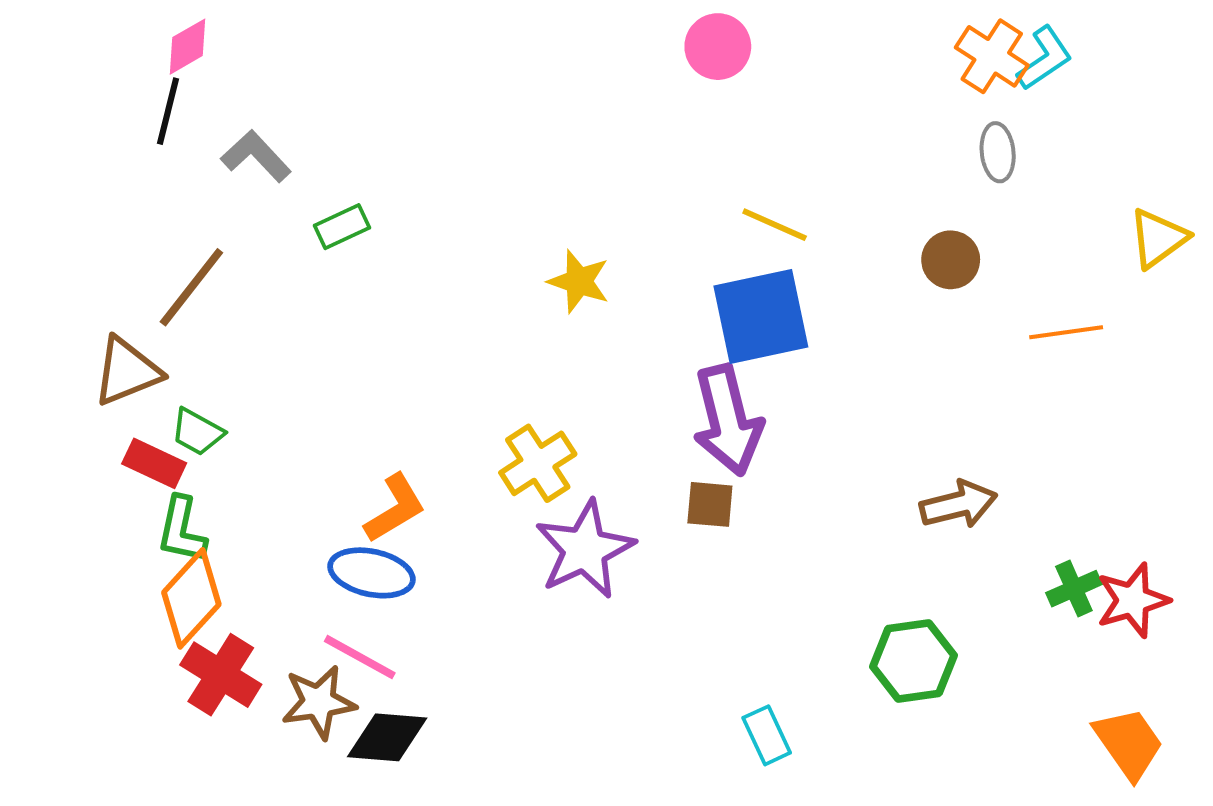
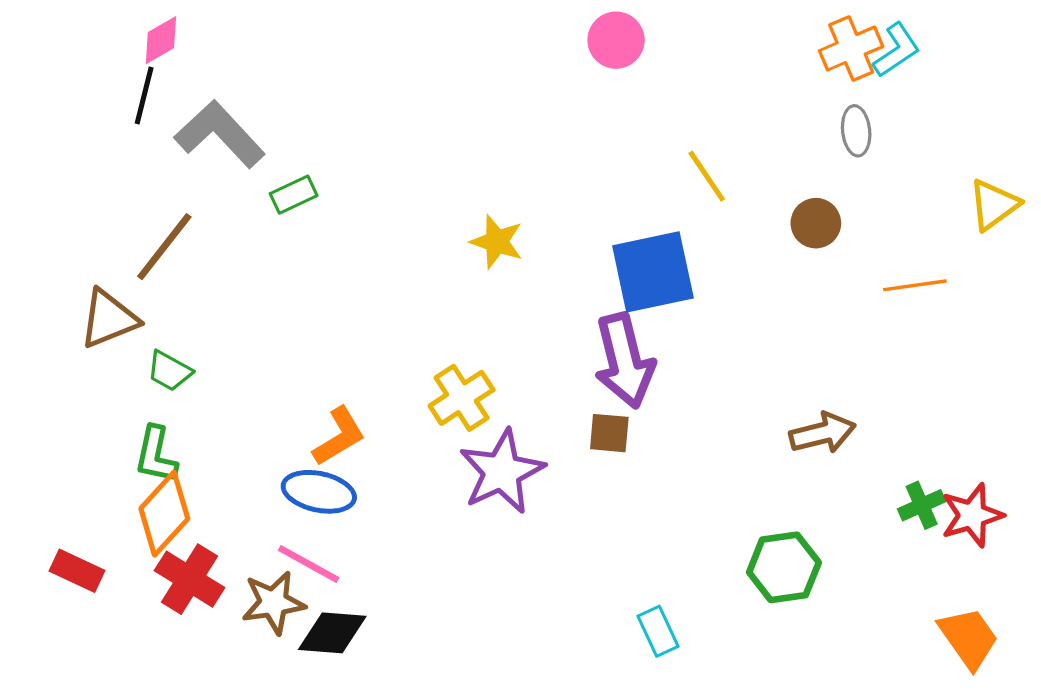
orange cross: (992, 56) -> (851, 49), turned 34
gray L-shape: (256, 156) -> (220, 134), size x1.5
yellow line: (775, 225) -> (707, 176), moved, turned 32
red rectangle: (154, 463) -> (77, 571), moved

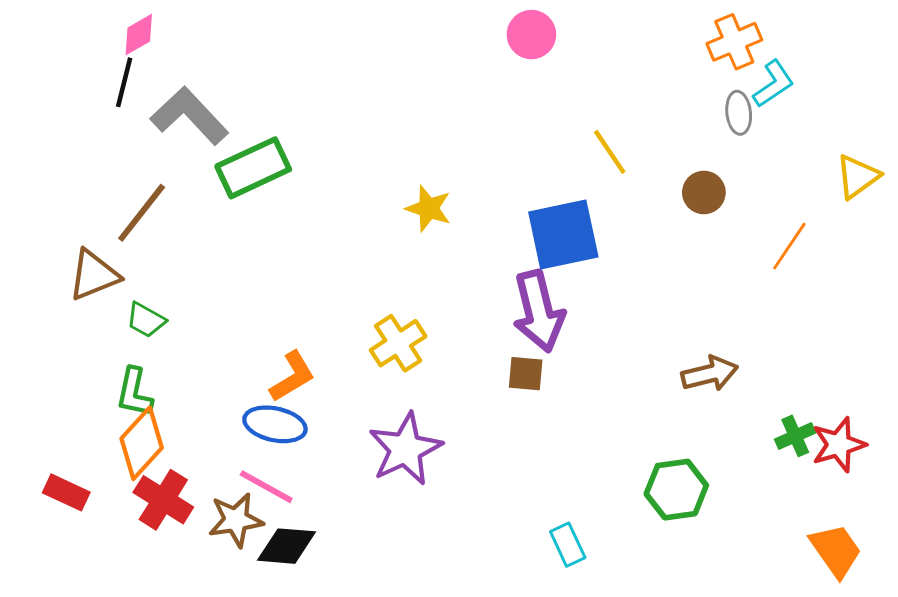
cyan L-shape: (896, 50) -> (773, 84), moved
green rectangle: (294, 195) -> (253, 168), size x1.8
orange line: (915, 285) -> (789, 246), turned -48
purple star: (502, 472) -> (405, 449), moved

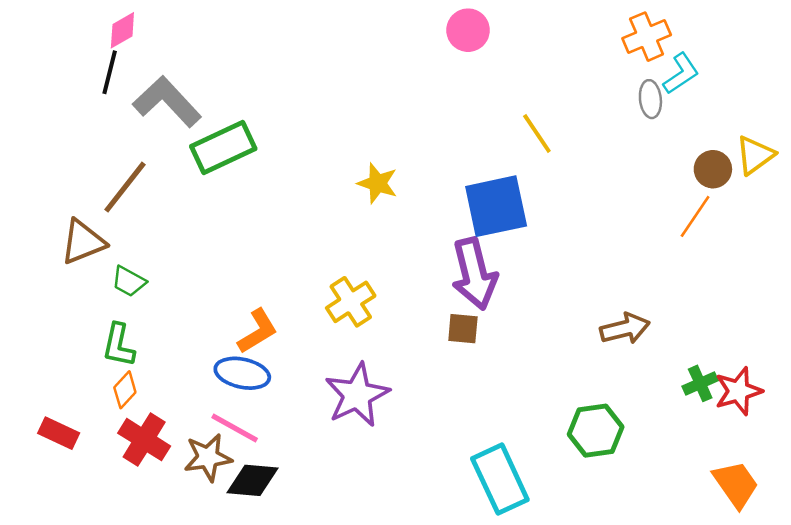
brown circle: (704, 192) -> (713, 169), moved
orange diamond: (142, 443) -> (125, 390), size x0.6
cyan rectangle: (568, 545) -> (500, 479), size x1.8

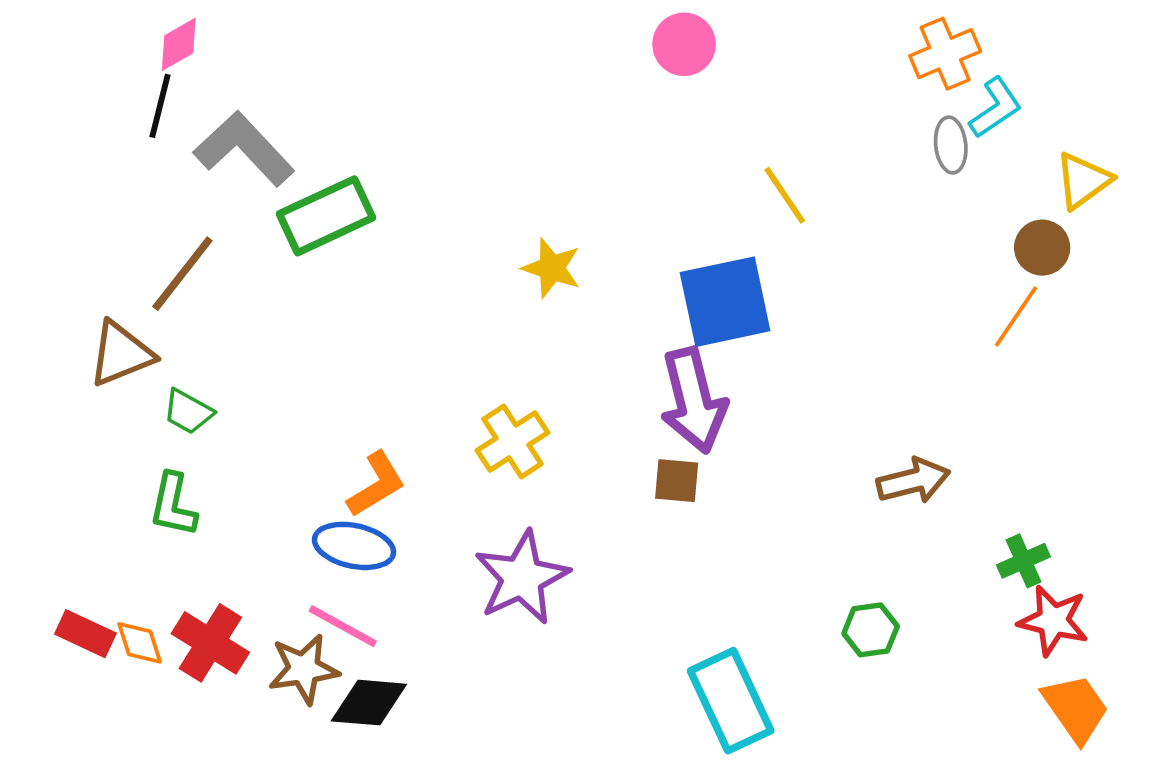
yellow triangle: (755, 155) -> (1083, 180), moved
orange diamond: (125, 390) -> (140, 643), moved, turned -60
red star: (738, 391) -> (1053, 621), moved, turned 30
green hexagon: (596, 431) -> (871, 630), size x0.7

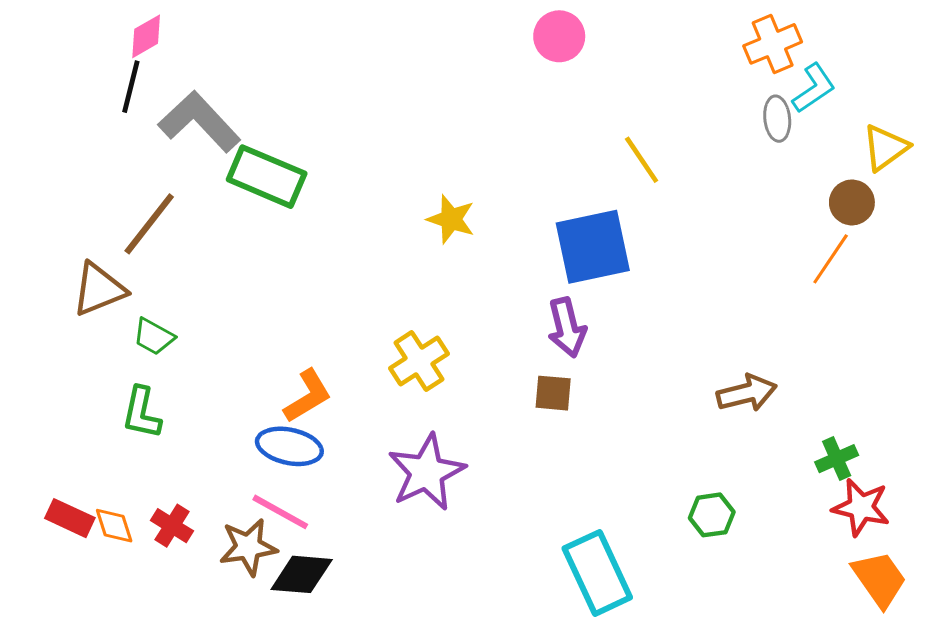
green rectangle: (326, 216) -> (267, 177), turned 48
purple arrow: (693, 400) -> (567, 327), size x0.7
red cross: (210, 643) -> (172, 526), size x0.7

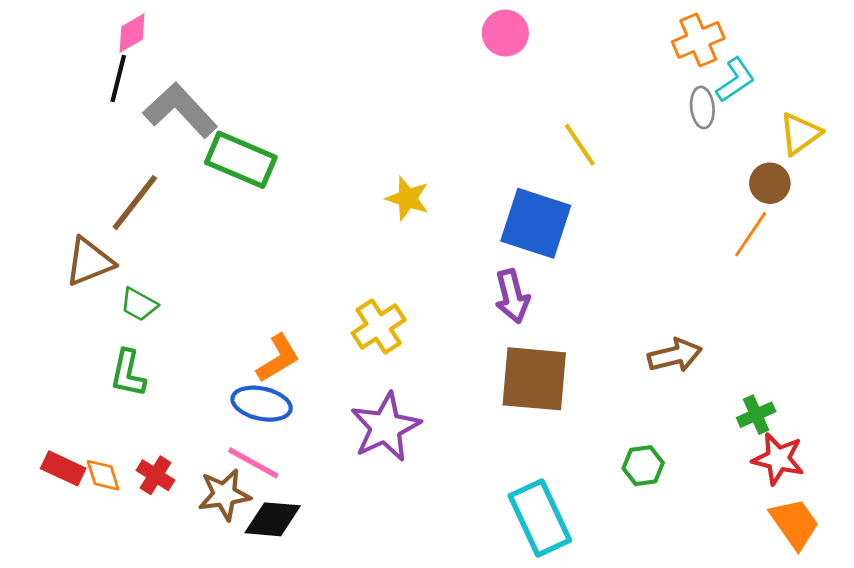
blue square: (593, 247) -> (536, 223), turned 30
brown square: (553, 393) -> (534, 379), moved, size x2.0

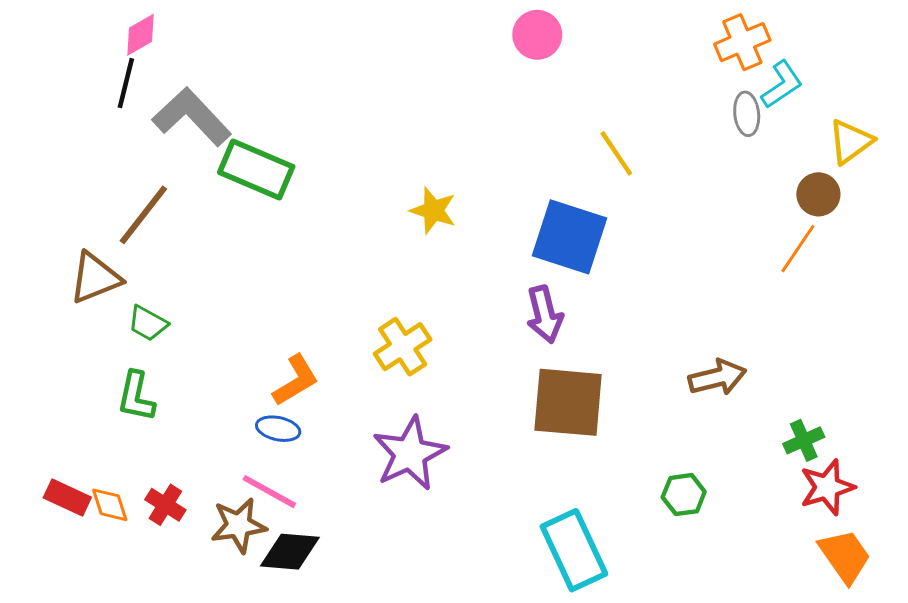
blue ellipse: (262, 404) -> (278, 429), size x0.7
red star: (778, 459) -> (827, 487), turned -30

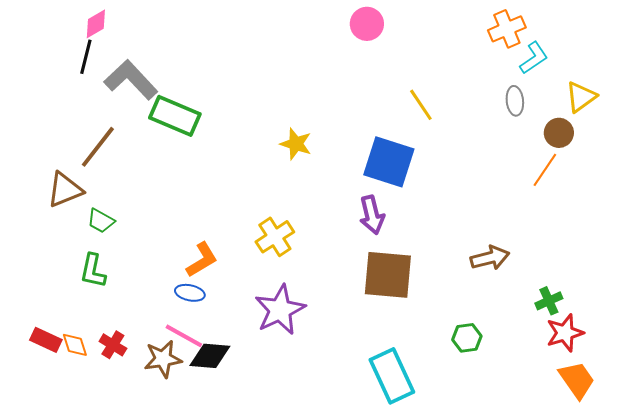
gray ellipse: (747, 114) -> (515, 101), moved
black diamond: (290, 552) -> (210, 356), moved

